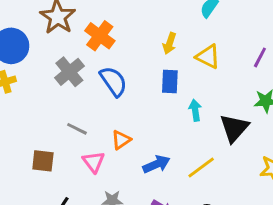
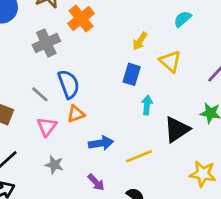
blue semicircle: (113, 81) -> (69, 84), moved

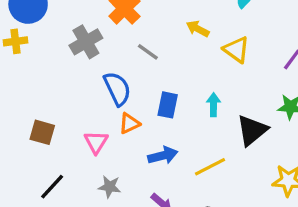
yellow arrow: (140, 41) -> (198, 29), turned 90
blue rectangle: (132, 74) -> (168, 105), moved
gray line: (40, 94) -> (148, 52), moved

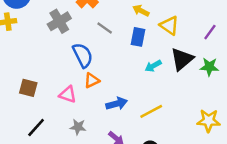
blue rectangle: (168, 105) -> (138, 37), moved
cyan arrow: (213, 105) -> (153, 66), turned -119
black triangle: (252, 130) -> (182, 59), moved
pink triangle: (96, 142) -> (68, 94), turned -42

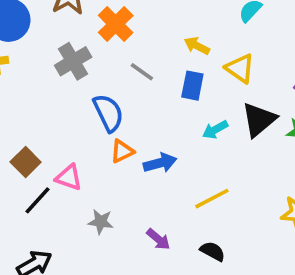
brown square: (28, 88) -> (26, 162), turned 30
pink triangle: (68, 94) -> (69, 177), moved
blue arrow: (117, 104) -> (160, 163), moved
black line: (36, 127) -> (37, 200), moved

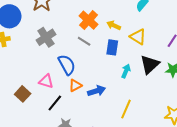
orange cross: (116, 24) -> (88, 20), moved
cyan arrow: (215, 130) -> (126, 71), turned 144
pink triangle: (69, 177) -> (46, 81), moved
yellow line: (212, 199) -> (126, 109), turned -36
black line: (37, 200) -> (55, 103), moved

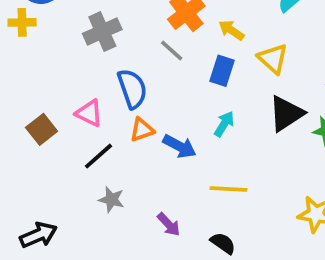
cyan arrow: (126, 71) -> (224, 124), moved
blue arrow: (96, 91) -> (179, 146), turned 36
yellow line: (126, 109) -> (229, 189), turned 60

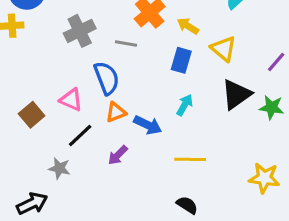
gray line: (172, 50) -> (126, 44), moved, turned -30
gray star: (111, 200) -> (59, 168), moved
purple arrow: (169, 224) -> (118, 155), moved, turned 90

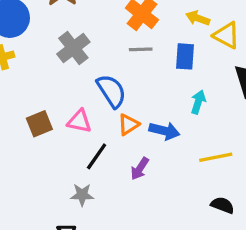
yellow arrow: (188, 26) -> (198, 18), moved
gray line: (126, 44) -> (141, 49), moved
brown square: (32, 115) -> (39, 124), moved, turned 30

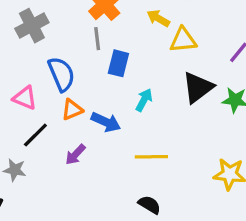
yellow triangle: (226, 35) -> (183, 40), turned -44
gray line: (141, 49) -> (97, 39), turned 75
blue rectangle: (185, 56) -> (118, 63), moved

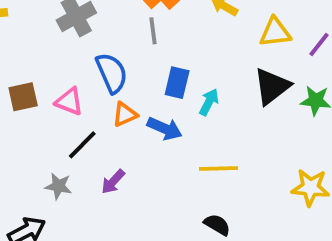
yellow triangle: (183, 40) -> (275, 32), moved
blue rectangle: (118, 63) -> (177, 83), moved
purple arrow: (75, 155) -> (113, 182), moved

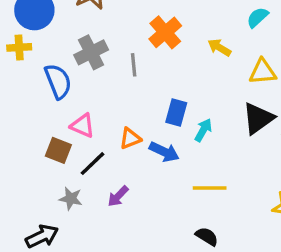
gray line: (153, 31) -> (134, 65), moved
blue semicircle: (112, 73) -> (58, 81), moved
brown square: (23, 97) -> (58, 150), moved, turned 32

